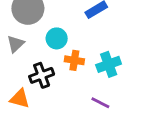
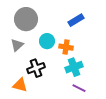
orange cross: (74, 60) -> (66, 47), moved
cyan cross: (109, 64) -> (74, 67), moved

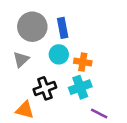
blue rectangle: (76, 20) -> (63, 28), moved, turned -70
cyan cross: (74, 67) -> (80, 87), moved

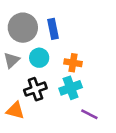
cyan circle: (59, 54) -> (39, 58), moved

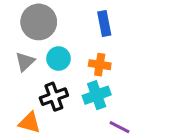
blue rectangle: (53, 29) -> (104, 23), moved

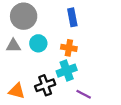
gray triangle: (25, 62) -> (13, 46), turned 42
black cross: (54, 97) -> (45, 85), moved

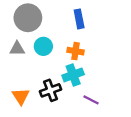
orange triangle: (17, 91) -> (21, 96), turned 42

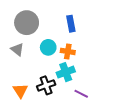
cyan circle: (43, 46) -> (48, 47), moved
gray triangle: (17, 49) -> (17, 49), turned 40

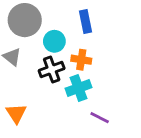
cyan circle: (48, 47) -> (54, 41), moved
black cross: (46, 85) -> (52, 70), moved

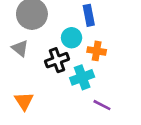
cyan circle: (54, 41) -> (72, 38), moved
orange cross: (81, 60) -> (97, 51), moved

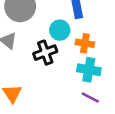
cyan cross: (82, 77) -> (89, 70), moved, turned 30

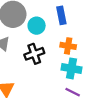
cyan circle: (60, 30) -> (37, 26), moved

